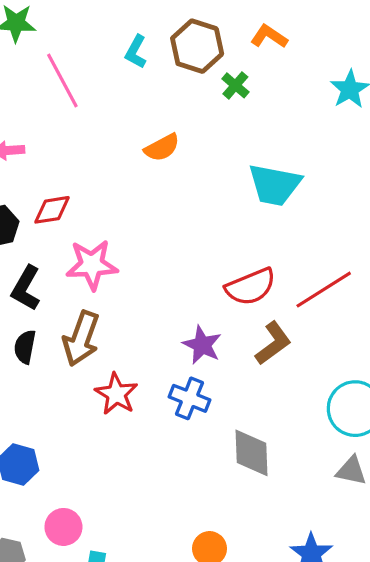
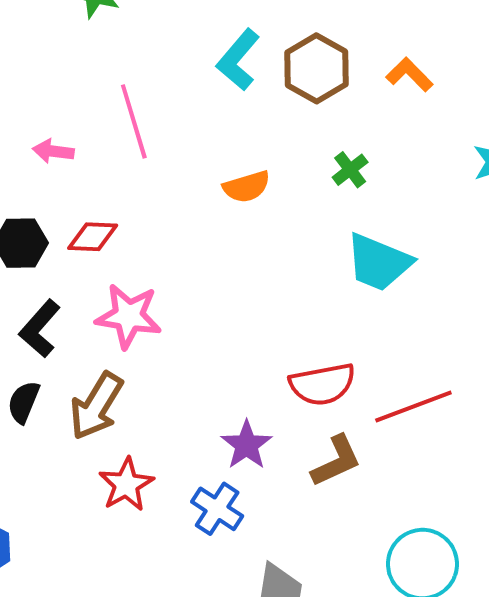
cyan L-shape: (136, 52) -> (238, 60), size x1.4
pink line: (62, 81) -> (134, 121), moved
green cross: (235, 85) -> (350, 170), moved

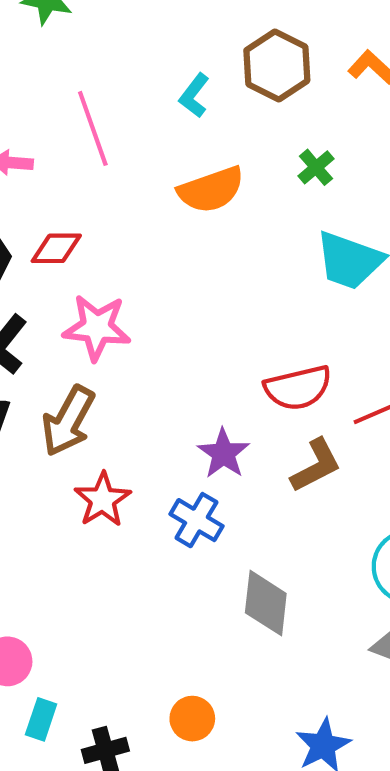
cyan L-shape: (238, 60) -> (194, 96), moved, size x0.7
orange semicircle: (247, 187) -> (211, 190), size x1.4

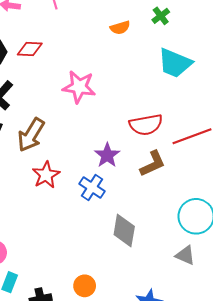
orange semicircle: (211, 190) -> (120, 28), moved, size x0.6
pink star: (97, 327) -> (79, 87), moved

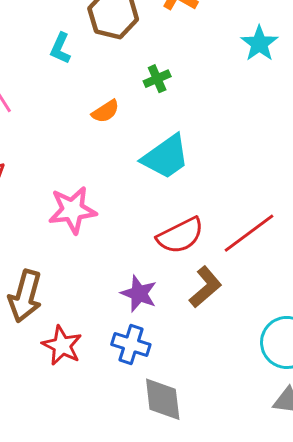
green cross: (161, 16) -> (157, 79), turned 30
cyan trapezoid: (175, 63) -> (166, 157), moved, turned -42
gray diamond: (124, 231) -> (163, 399), moved

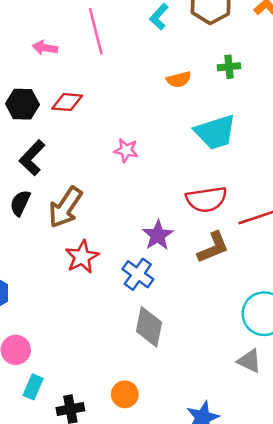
pink star: (72, 210) -> (126, 150), size x0.6

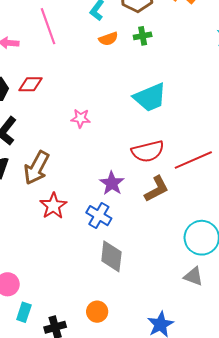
green cross: (229, 67) -> (143, 36), moved
orange semicircle: (179, 79) -> (108, 39), moved

